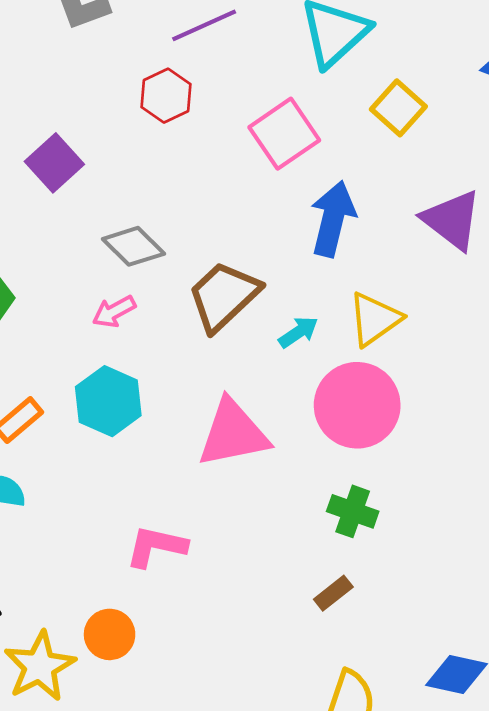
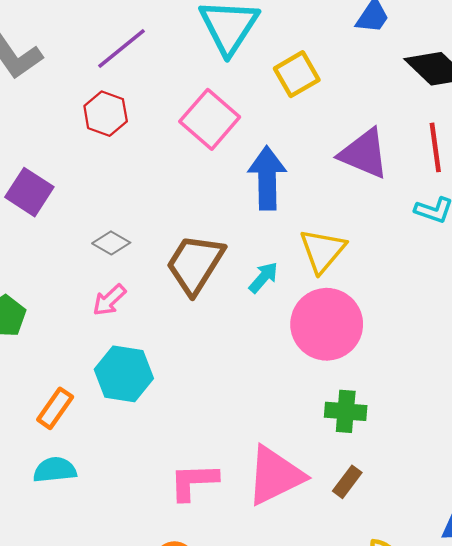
yellow square: (398, 108) -> (297, 74), turned 33
gray diamond: (133, 246) -> (111, 243), size x0.7
pink triangle: (233, 433) -> (275, 476), moved

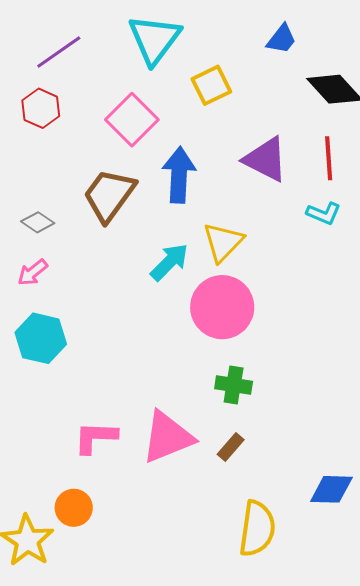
brown trapezoid: (195, 264) -> (109, 195), moved
cyan arrow: (263, 277) -> (169, 262), size x1.4

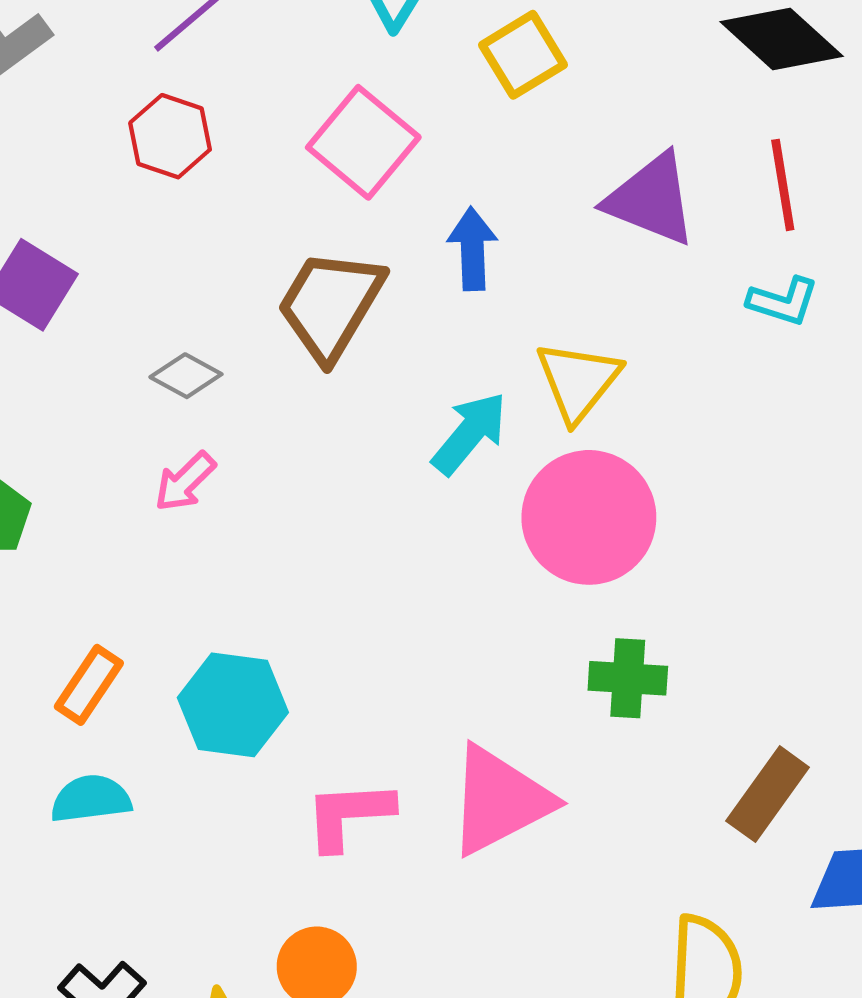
blue arrow: (179, 175) -> (472, 249), size x0.7
cyan hexagon: (41, 338) -> (233, 705), moved
brown rectangle: (231, 447) -> (768, 794), moved, size x1.5

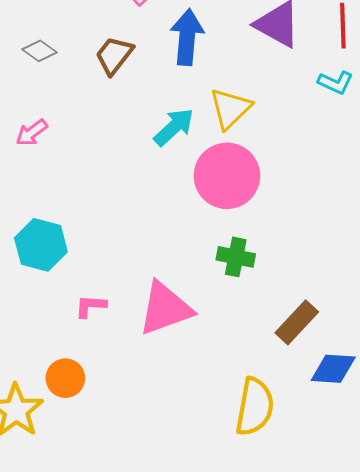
blue arrow: (472, 249) -> (187, 37), size x1.4
brown trapezoid: (330, 305) -> (114, 55), size x0.7
gray diamond: (186, 376) -> (39, 51), moved
pink L-shape: (349, 815) -> (91, 306), size x0.7

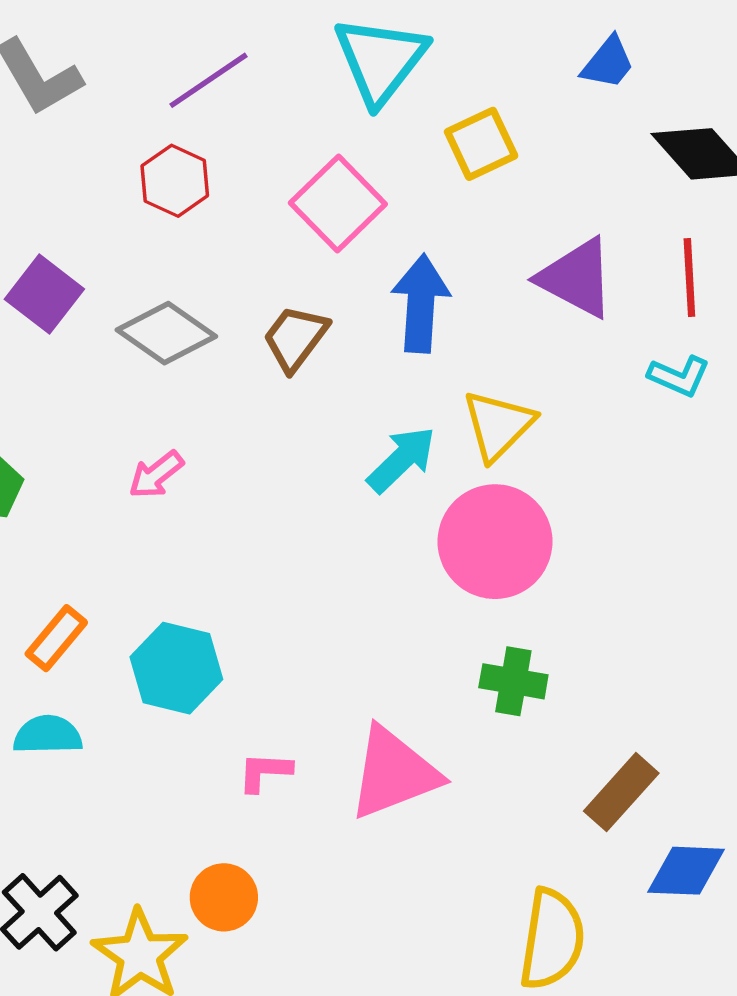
gray diamond: (39, 51) -> (166, 333), size x1.6

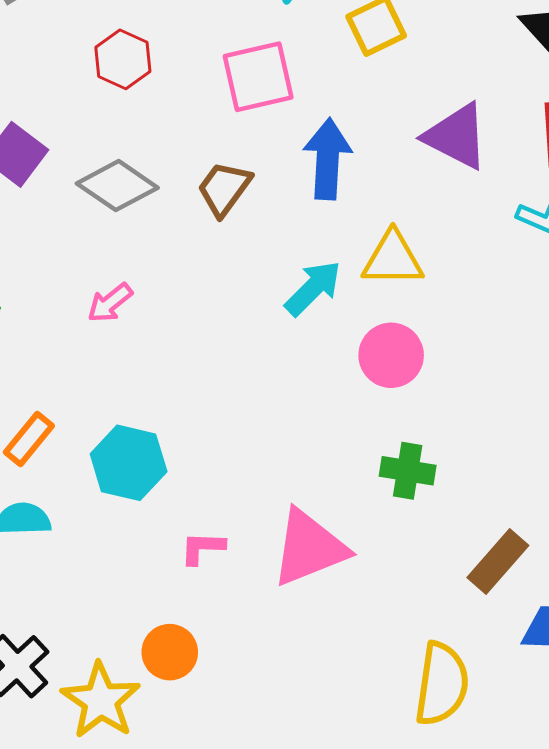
pink square: (338, 203) -> (258, 77), turned 32
yellow triangle: (498, 425) -> (393, 259), turned 46
pink circle: (495, 542) -> (391, 355), size x0.7

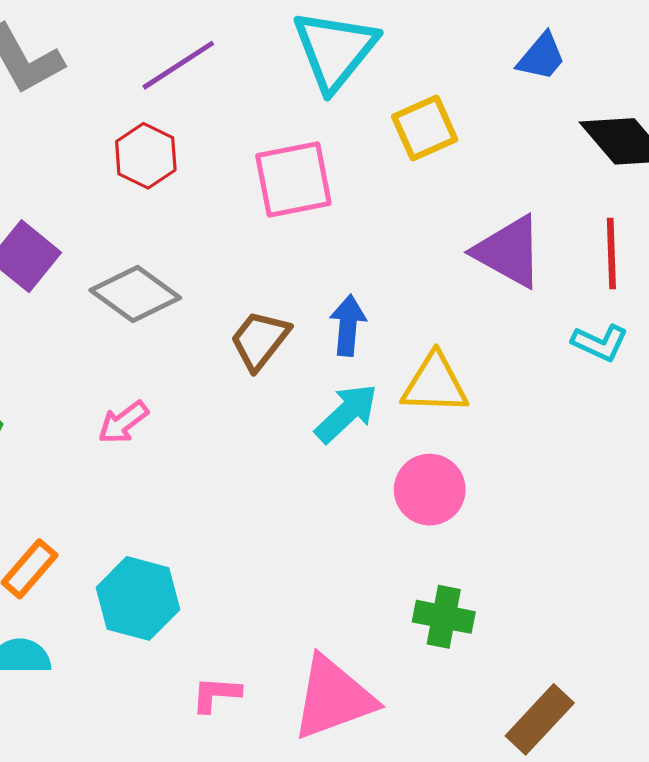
blue arrow: (328, 159) -> (348, 325), moved, size x0.7
brown trapezoid: (224, 188) -> (260, 340), moved

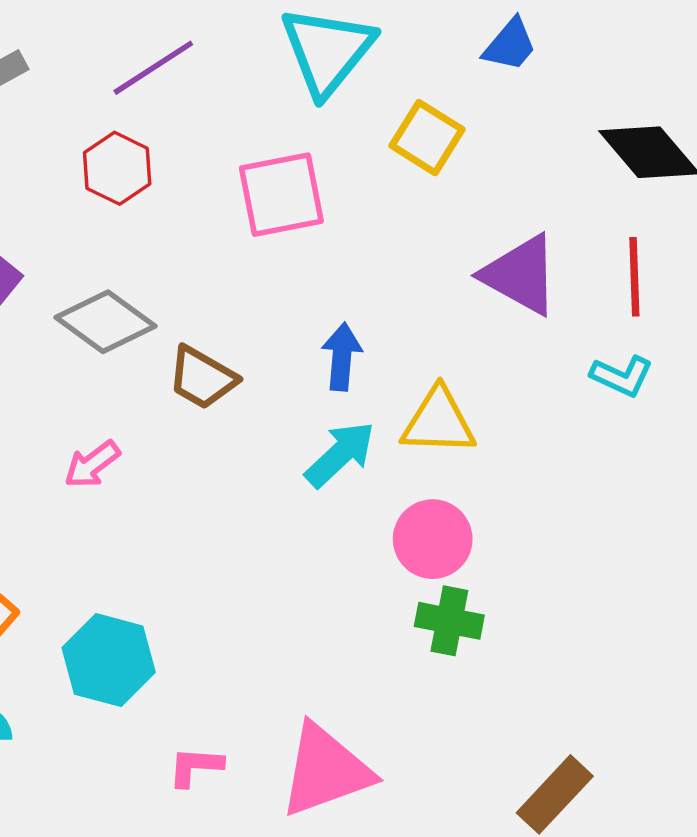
blue trapezoid: (541, 57) -> (510, 45), moved
yellow square: (425, 128) -> (427, 138), turned -34
brown trapezoid: (260, 340) -> (202, 378), moved, turned -98
green cross: (444, 617) -> (449, 621), moved

